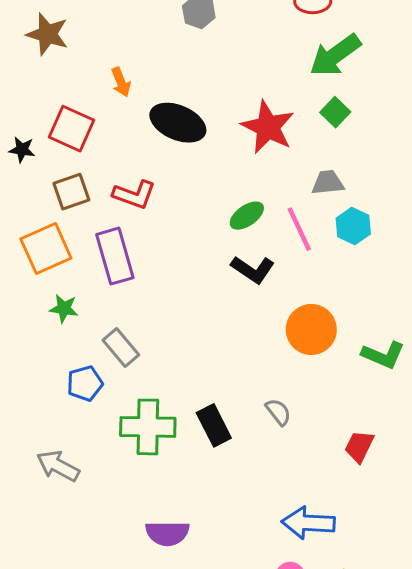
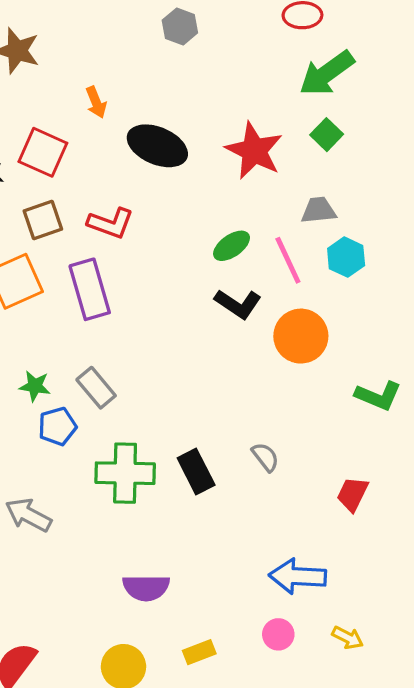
green star: (64, 308) -> (35, 386), moved
orange circle: (311, 329) -> (301, 336), moved

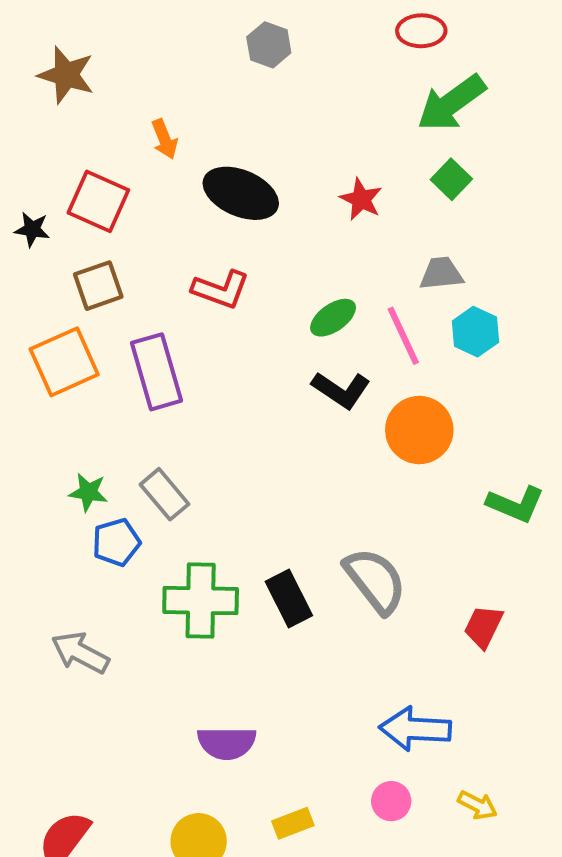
red star: (254, 151) -> (361, 199), size x0.6
red L-shape: (111, 223) -> (221, 290), moved
gray semicircle: (265, 457) -> (375, 580), size x1.8

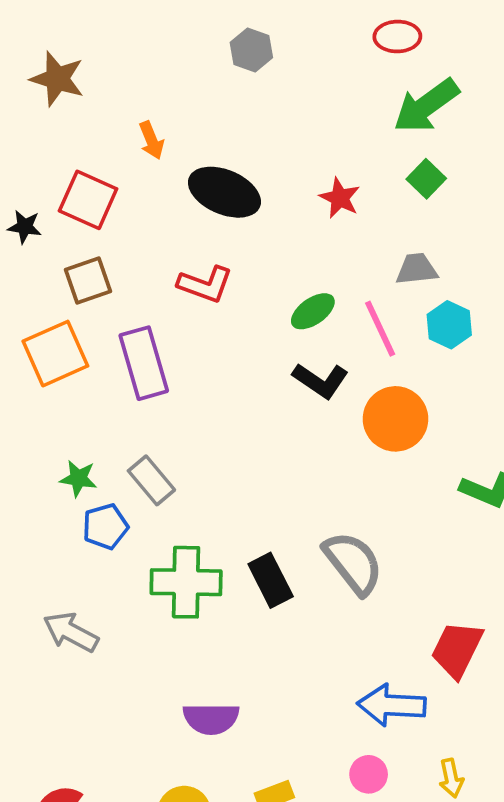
red trapezoid: (483, 627) -> (457, 649), moved, size x1.4
yellow arrow: (477, 805) -> (451, 778), turned 51

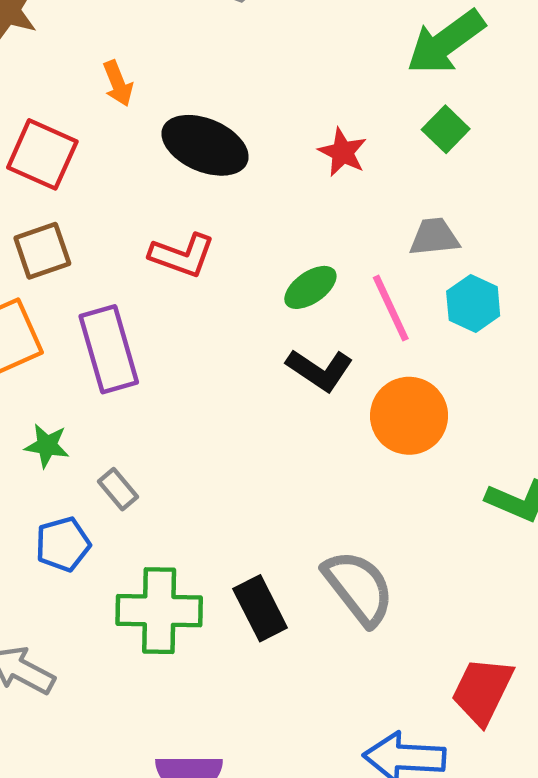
green star: (78, 478) -> (47, 446), moved
gray rectangle: (151, 480) -> (118, 489), size x0.7

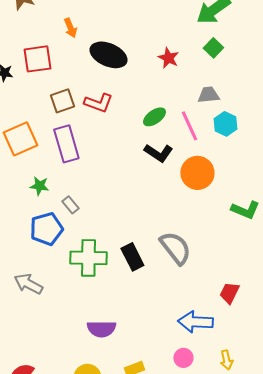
red square: (42, 154) -> (37, 59), turned -32
brown square: (42, 251) -> (62, 101), moved
blue pentagon: (63, 544) -> (46, 229), size x1.4
red trapezoid: (482, 691) -> (229, 293), size x0.7

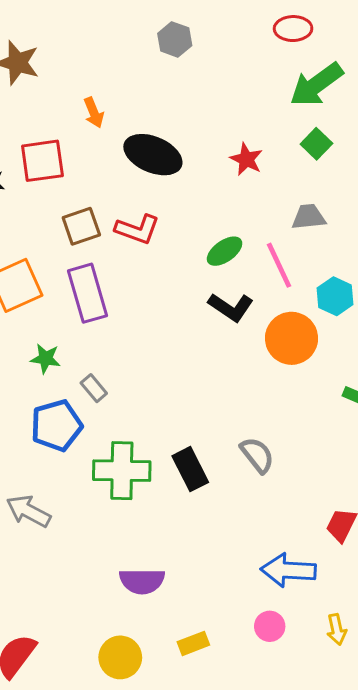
cyan hexagon: (225, 124) -> (335, 296), moved
gray semicircle: (175, 248) -> (257, 455), size x0.7

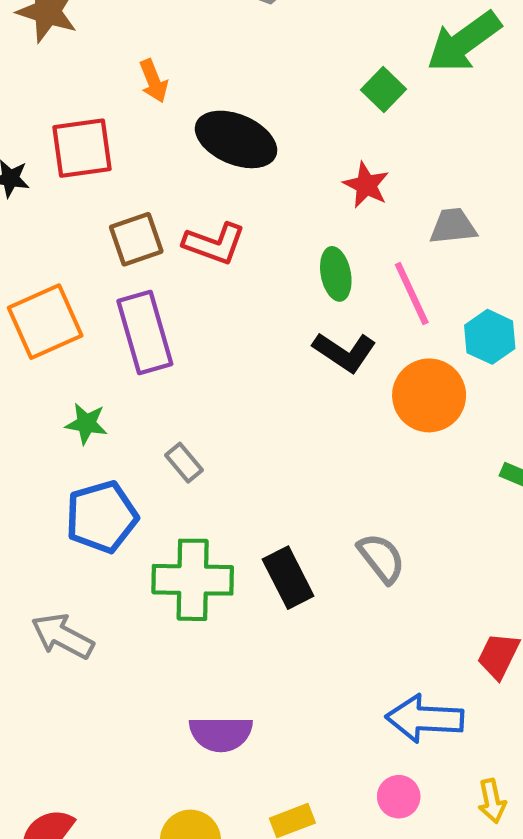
green square: (316, 144) -> (384, 90), moved
red star: (246, 159) -> (366, 185), moved
green ellipse: (225, 251) -> (336, 274), turned -66
gray rectangle: (94, 388) -> (184, 463), moved

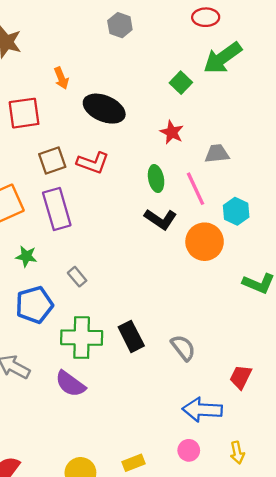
gray semicircle: (381, 558) -> (183, 348), moved
purple semicircle: (221, 734) -> (70, 384), moved, turned 36

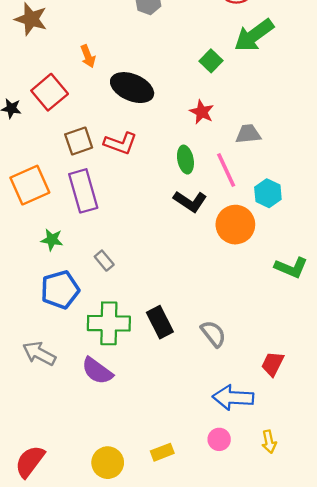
red square: (24, 113) -> (50, 92), turned -32

